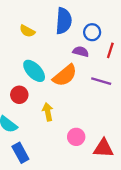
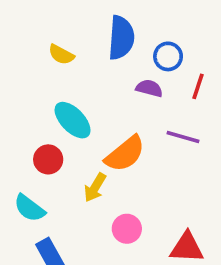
orange semicircle: (65, 75) -> (125, 154), moved
yellow arrow: (48, 112) -> (95, 188), turned -138
pink circle: (76, 137) -> (127, 229), moved

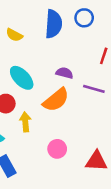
blue circle: (168, 56) -> (84, 18), moved
purple semicircle: (149, 88) -> (65, 73), moved
yellow arrow: (95, 188) -> (25, 122), moved, turned 144

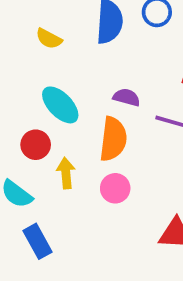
orange semicircle: (56, 100) -> (113, 139), turned -44
pink circle: (57, 149) -> (115, 188), moved

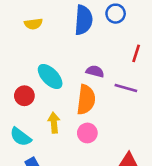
yellow semicircle: (49, 39) -> (33, 24), moved, turned -36
red circle: (36, 145) -> (24, 96), moved

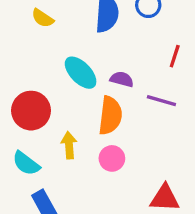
yellow semicircle: (33, 24) -> (43, 18), turned 42
cyan ellipse: (50, 76) -> (81, 73), moved
red circle: (24, 96) -> (31, 111), size x1.5

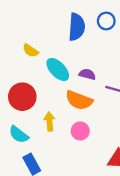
yellow semicircle: (43, 18) -> (31, 51), moved
orange semicircle: (110, 116) -> (79, 100), turned 104

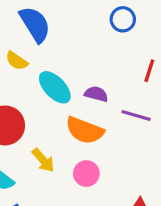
blue semicircle: (77, 27) -> (35, 24), moved, turned -36
yellow arrow: (49, 122) -> (43, 160), turned 144

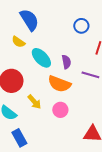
blue circle: (123, 19) -> (81, 26), moved
purple semicircle: (96, 94) -> (66, 62), turned 64

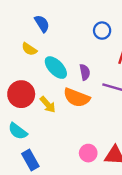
blue semicircle: (29, 20) -> (42, 24), size x0.7
yellow arrow: (34, 102) -> (48, 105), moved
pink circle: (60, 110) -> (88, 153), moved

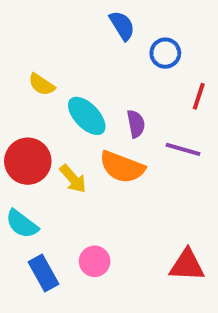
blue semicircle: (42, 24) -> (122, 26), moved
pink circle: (88, 153) -> (95, 261), moved

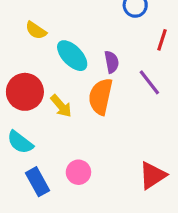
purple line: (183, 149) -> (149, 82), turned 36
orange semicircle: (122, 167) -> (101, 97), turned 81
red triangle: (187, 265) -> (153, 175), turned -36

